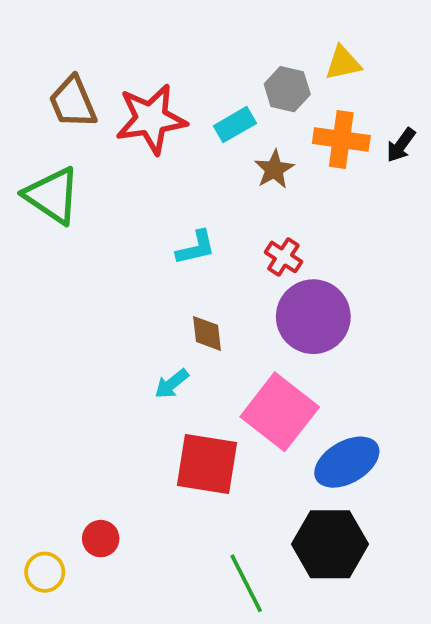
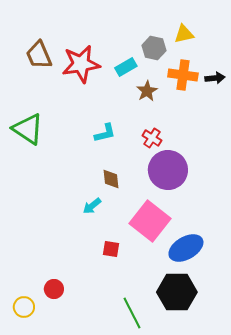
black arrow: (401, 145) -> (215, 78), turned -132
green triangle: (52, 195) -> (28, 129), moved
red square: (207, 464) -> (111, 249), size x0.5

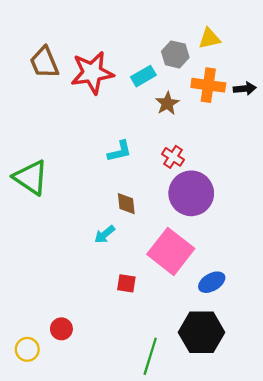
green triangle: (28, 129) -> (31, 177), moved
blue ellipse: (186, 248) -> (212, 282), size x0.7
green line: (132, 313) -> (150, 356), turned 44

